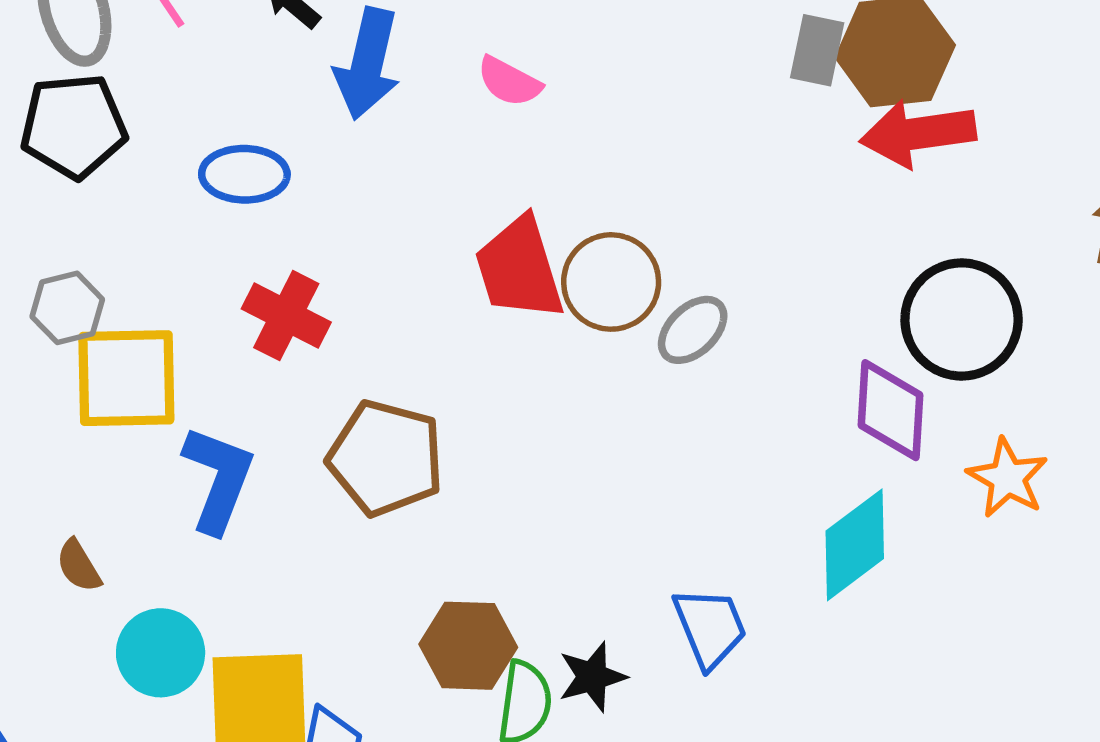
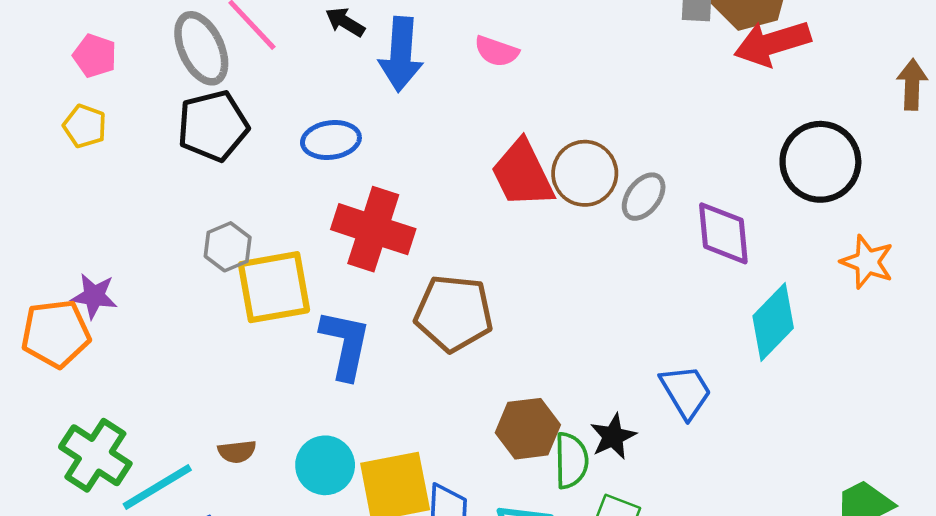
red cross: (286, 316) -> (373, 229), size x1.4
purple diamond: (890, 410) -> (723, 233), moved
brown semicircle: (79, 566) -> (237, 452), moved, turned -57

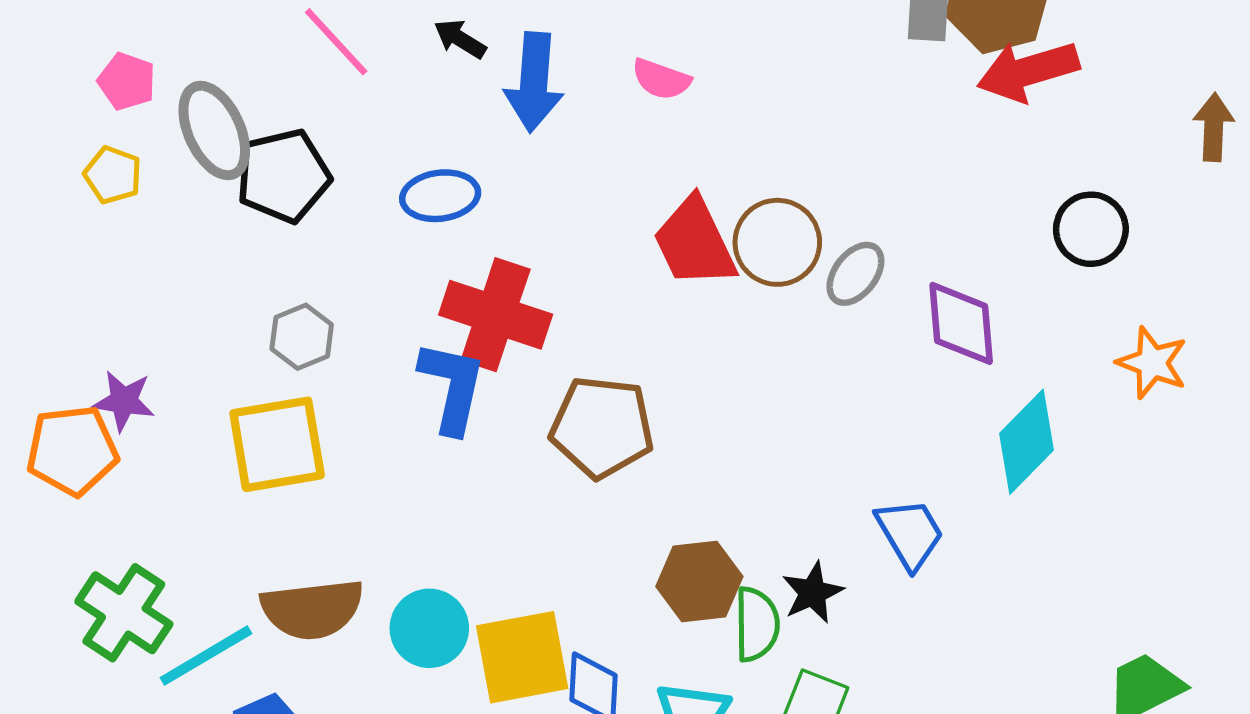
gray ellipse: (201, 48) -> (214, 130), moved
black circle: (820, 162) -> (1091, 229), size x0.7
yellow square: (274, 287) -> (277, 444), moved
blue L-shape: (345, 344) -> (452, 387), moved
brown semicircle: (237, 452) -> (312, 609), size x2.0

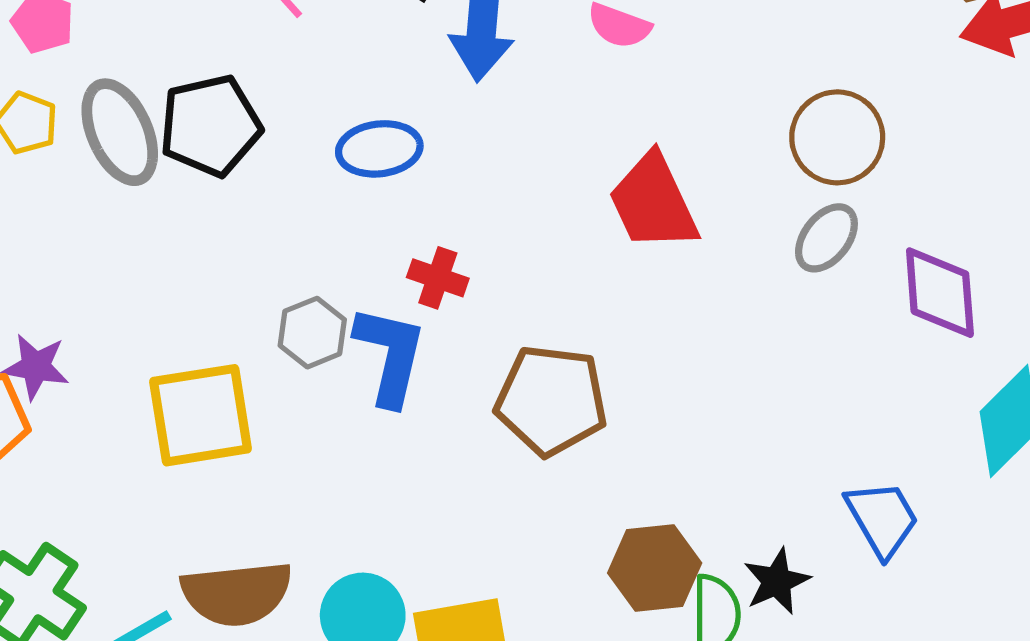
gray ellipse: (214, 130) -> (120, 132), moved
brown circle: (777, 242) -> (837, 137), moved
red cross: (496, 315) -> (438, 278), size x0.5
gray hexagon: (302, 337) -> (312, 333), moved

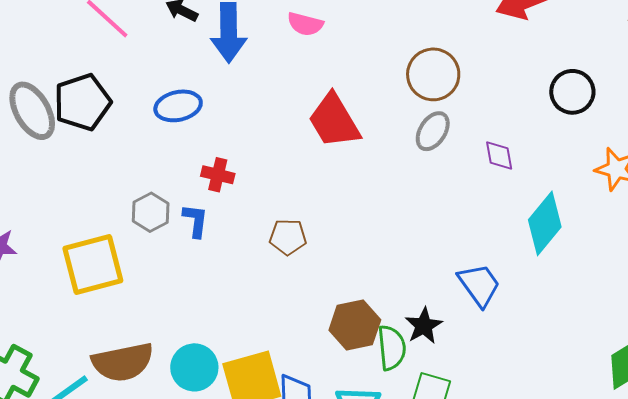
purple diamond: (940, 293) -> (499, 155), size x0.6
blue L-shape: (390, 355) -> (195, 221), size x0.6
brown pentagon: (551, 400) -> (288, 237), size x0.6

